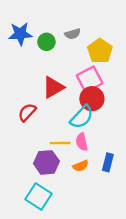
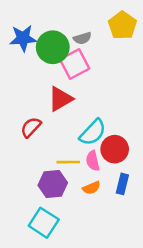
green circle: (46, 42) -> (53, 47), size x1.6
yellow pentagon: (100, 51) -> (122, 25), moved
pink square: (90, 79) -> (75, 64), moved
red circle: (92, 99) -> (115, 149), moved

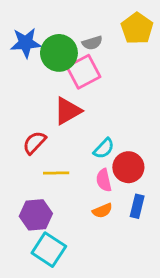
cyan semicircle: (93, 132) -> (104, 148), size x0.7
yellow line: (68, 162) -> (56, 173), moved
purple hexagon: (53, 184) -> (36, 215), moved

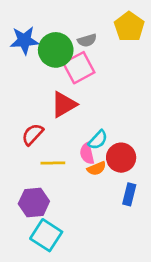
pink semicircle: (104, 180) -> (87, 153), moved
orange semicircle: (102, 211) -> (97, 168), moved

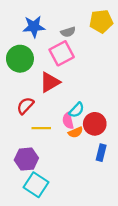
yellow pentagon: (129, 27) -> (101, 21), turned 30
blue star: (24, 40) -> (34, 27), moved
green circle: (56, 50) -> (20, 59), moved

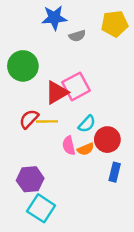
blue star: (34, 27) -> (54, 18), moved
pink square: (62, 53) -> (76, 86), moved
pink semicircle: (68, 121) -> (69, 146), moved
yellow line: (41, 128) -> (47, 121), moved

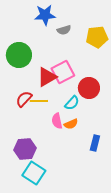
yellow pentagon: (115, 24) -> (97, 37), moved
red circle: (107, 140) -> (89, 88), moved

